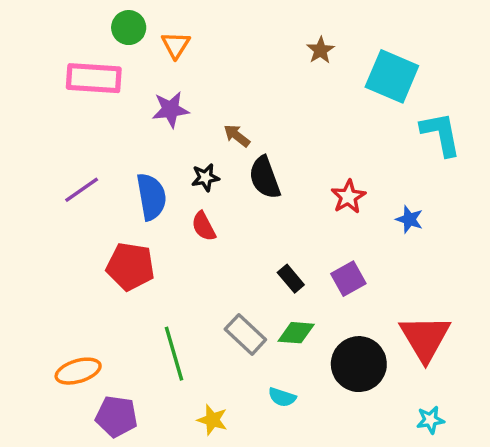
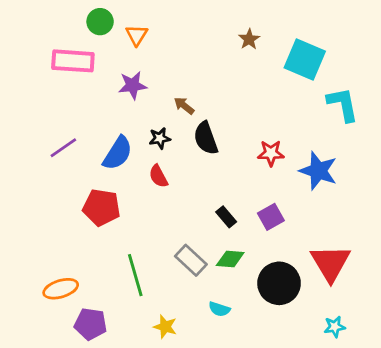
blue semicircle: (151, 197) -> (118, 153), turned 42
red star: (348, 197) -> (271, 153), turned 30
blue star: (409, 219) -> (318, 171), size x1.8

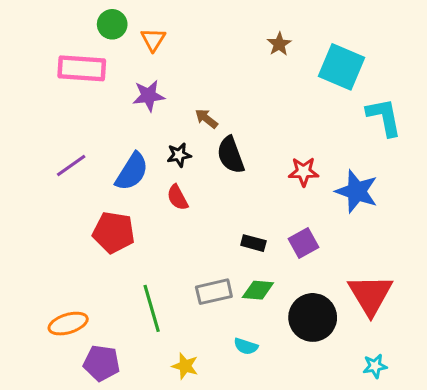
black rectangle: (226, 217) -> (253, 243), turned -35
gray rectangle: (191, 260) -> (214, 292), turned -56

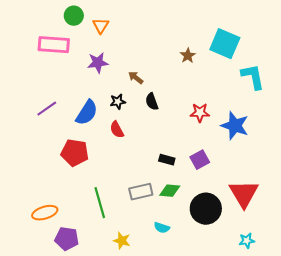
brown star: (279, 44) -> (188, 56), moved
black semicircle: (231, 155) -> (152, 102), size x0.7

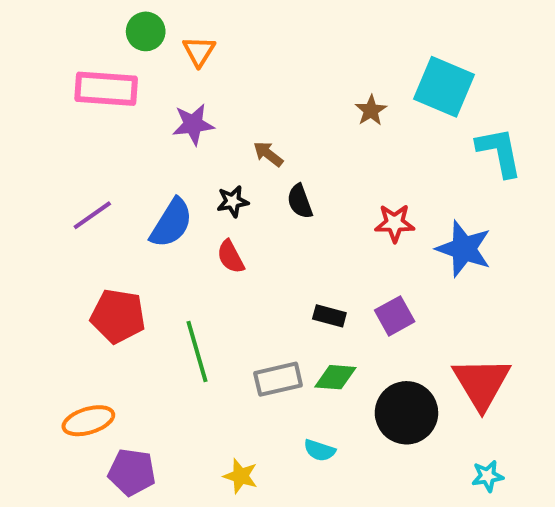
red pentagon: (75, 153) -> (118, 316), moved
green line: (100, 203) -> (197, 352), moved

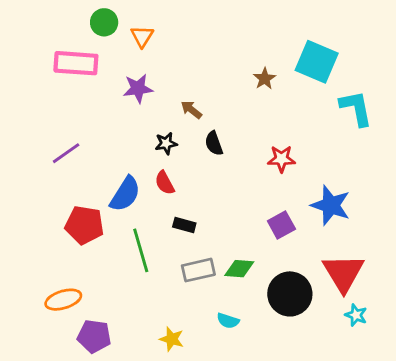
blue semicircle: (171, 223) -> (125, 194), moved
blue star: (464, 249) -> (331, 205), moved
black rectangle: (329, 316) -> (184, 225), moved
cyan star: (487, 476) -> (356, 315), moved, turned 30

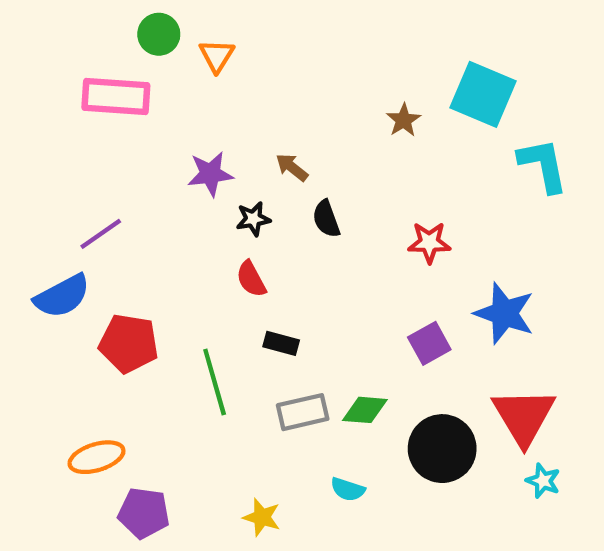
purple star: (138, 88) -> (210, 174), moved
blue semicircle: (125, 194) -> (62, 296), moved, turned 30

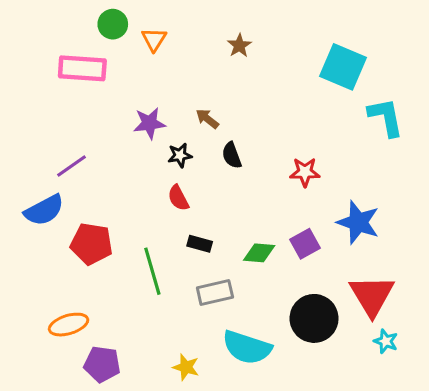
brown star: (404, 120) -> (239, 46), moved
green diamond: (365, 410) -> (259, 253), moved
cyan semicircle: (348, 489) -> (247, 347), size x2.0

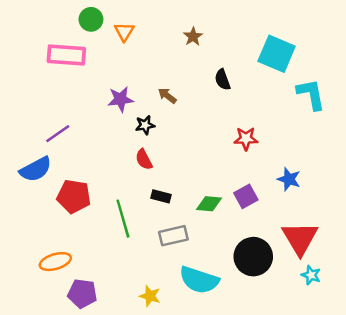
black semicircle: (232, 155) -> (223, 80), moved
blue star: (358, 222) -> (289, 179), size x0.7

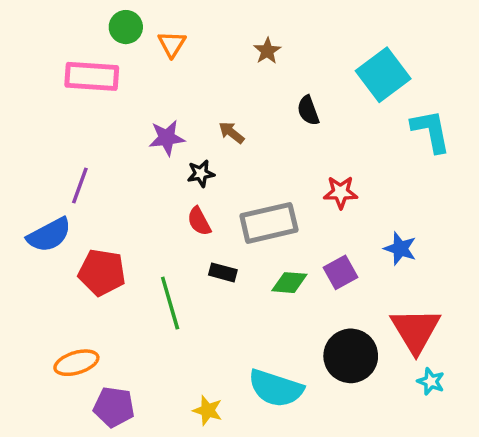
cyan square: (277, 54) -> (383, 75), turned 30
purple line: (58, 134) -> (80, 185), turned -35
gray rectangle: (173, 236) -> (269, 223), moved, size x1.4

